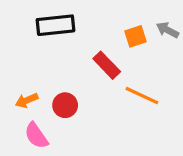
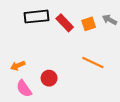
red rectangle: (107, 65) -> (65, 23), moved
red circle: (65, 105) -> (49, 78), moved

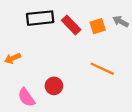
orange arrow: (18, 66) -> (13, 58), moved

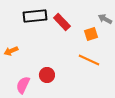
orange square: (98, 26) -> (91, 34), moved
pink semicircle: (26, 97) -> (23, 85), turned 60

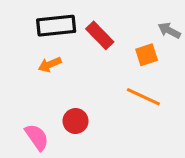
orange arrow: (11, 51) -> (50, 64), moved
pink semicircle: (23, 85) -> (37, 137), turned 120

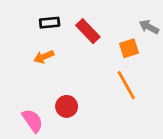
black rectangle: (56, 26) -> (50, 23), size x0.6
orange line: (143, 97) -> (126, 85), turned 36

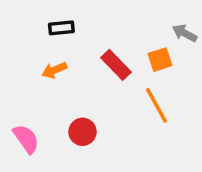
red rectangle: (88, 31) -> (116, 65), moved
pink semicircle: (32, 121) -> (26, 139), moved

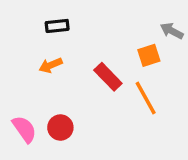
red rectangle: (116, 65) -> (108, 77), moved
red circle: (82, 132) -> (60, 128), moved

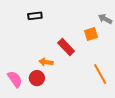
orange arrow: (51, 65) -> (46, 62), moved, turned 32
orange line: (146, 98) -> (100, 74), moved

